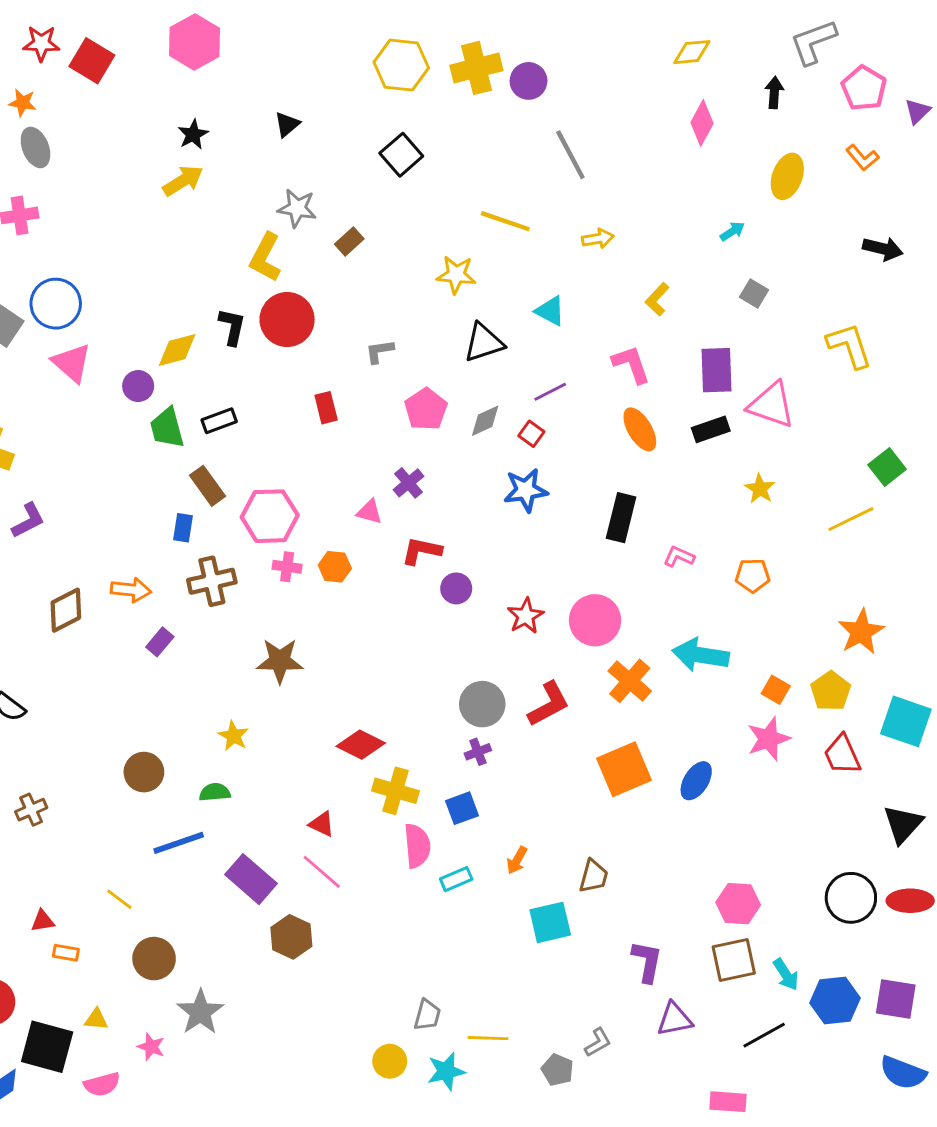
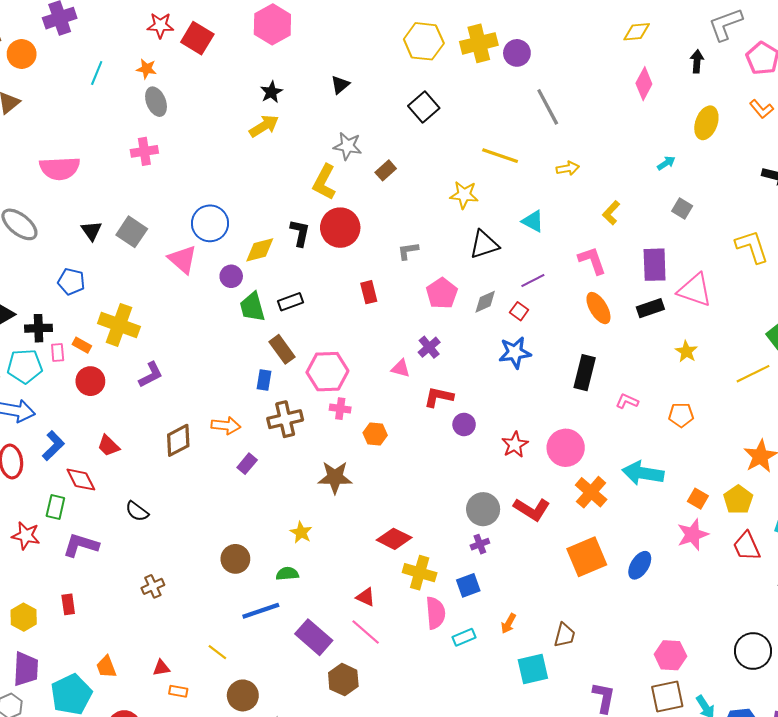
blue circle: (56, 304) -> (210, 223), moved
orange hexagon: (335, 567) -> (375, 434), moved
red L-shape: (549, 704) -> (532, 509), turned 60

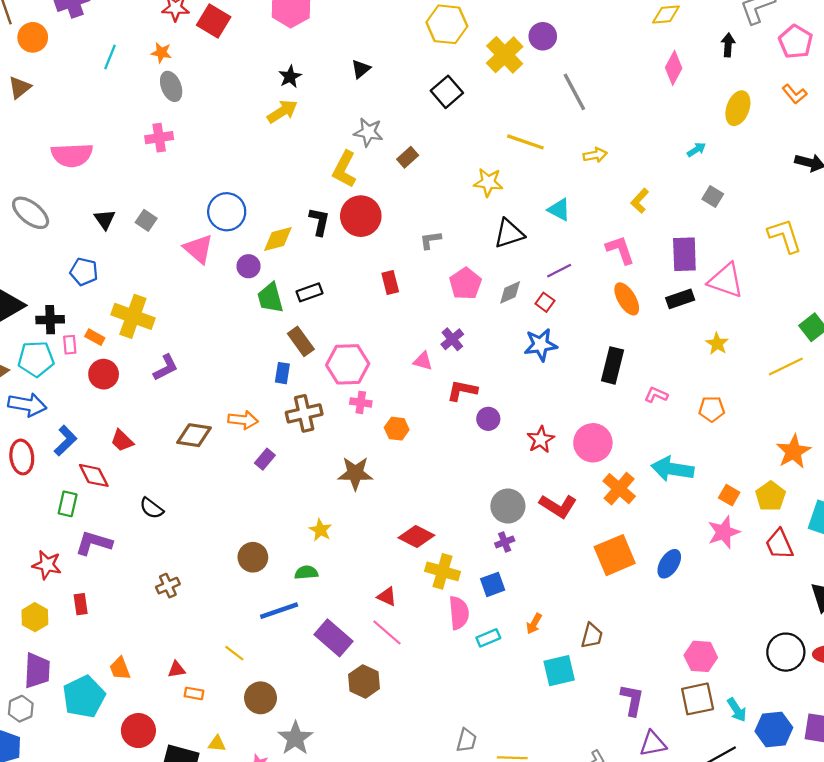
yellow cross: (479, 43) -> (505, 55), moved, turned -30
gray square: (132, 232) -> (146, 220), size x0.7
brown diamond: (178, 440) -> (194, 435), turned 36
red star: (26, 536) -> (47, 565), moved

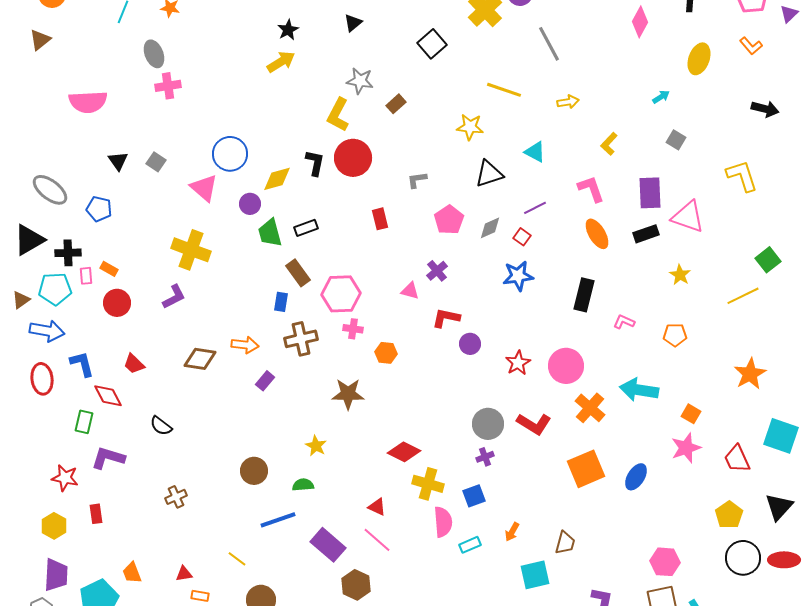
gray ellipse: (171, 86) -> (154, 54), moved
gray ellipse: (31, 213) -> (50, 190), moved
yellow cross: (133, 316) -> (191, 250), moved
blue L-shape: (65, 441) -> (82, 364), turned -60
yellow pentagon: (771, 496) -> (729, 515), moved

